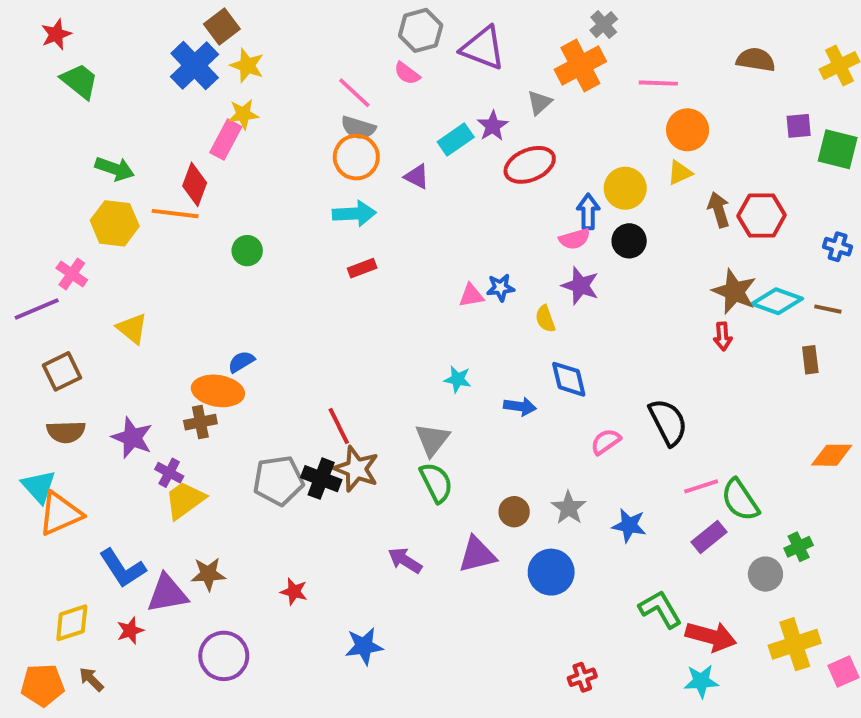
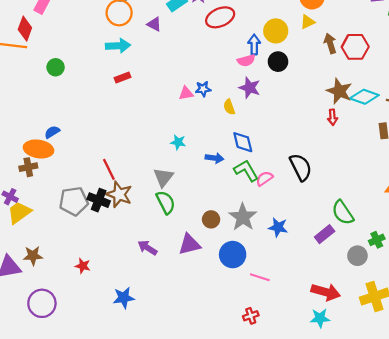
pink line: (701, 486) -> (260, 277), moved, turned 36
gray star: (569, 508) -> (243, 217), size x1.4
green L-shape: (660, 609) -> (246, 171), moved

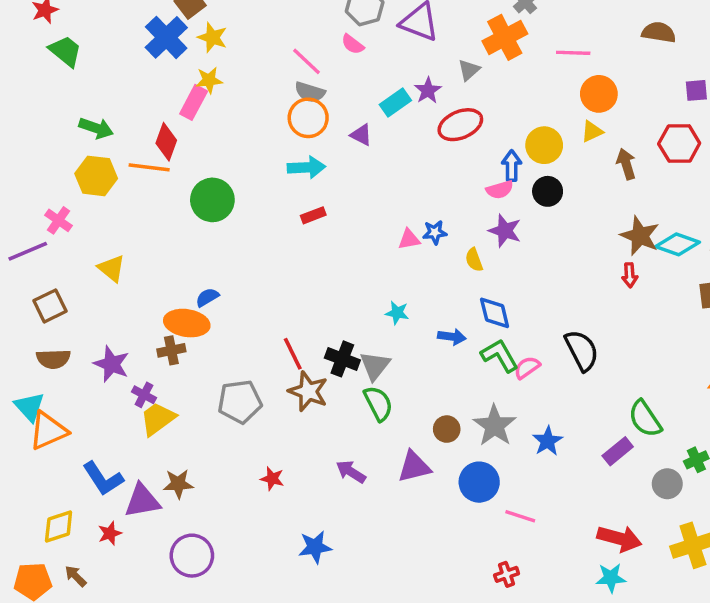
red hexagon: (355, 47) -> (679, 143), moved
green circle: (56, 67) -> (212, 200), size x1.6
black cross: (99, 200) -> (342, 359), moved
blue star: (278, 227) -> (548, 441), turned 30
red star: (83, 266) -> (272, 479), moved

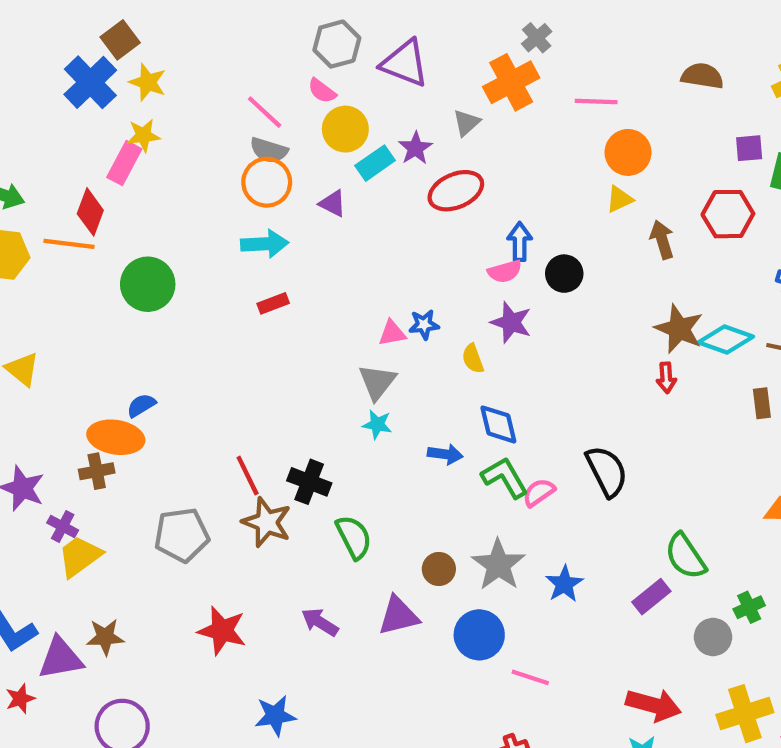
yellow circle: (544, 145) -> (345, 129), moved
gray triangle: (375, 366) -> (377, 382), moved
red star: (272, 479) -> (222, 631), size x1.6

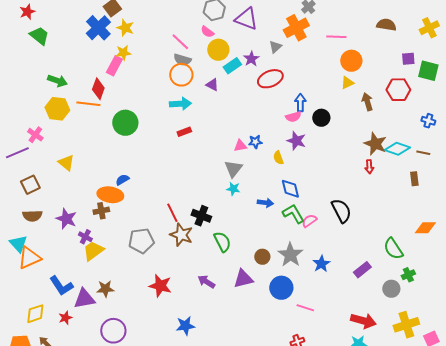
green semicircle: (685, 556) -> (393, 249), moved

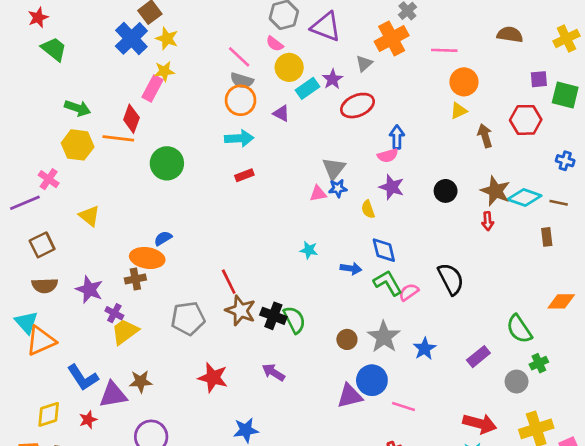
black circle: (321, 118) -> (446, 191), moved
gray triangle: (233, 169) -> (334, 169), moved
black cross: (201, 216) -> (273, 316), moved
purple triangle: (243, 279) -> (350, 396), moved

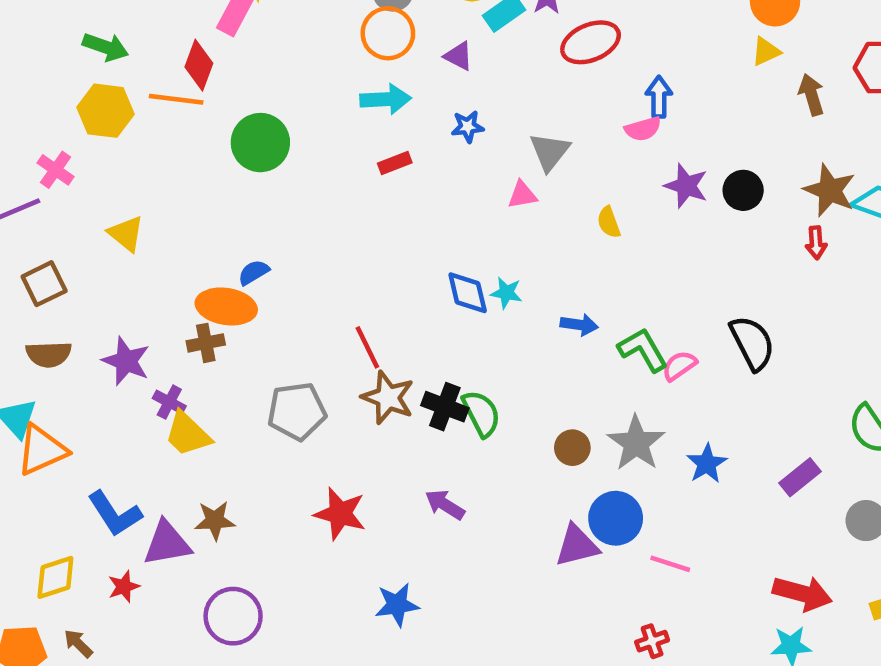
purple star: (392, 187) -> (686, 186), moved
blue star: (338, 188) -> (468, 127), moved
blue diamond: (384, 250) -> (468, 293), moved
yellow trapezoid: (125, 332) -> (188, 434), turned -100

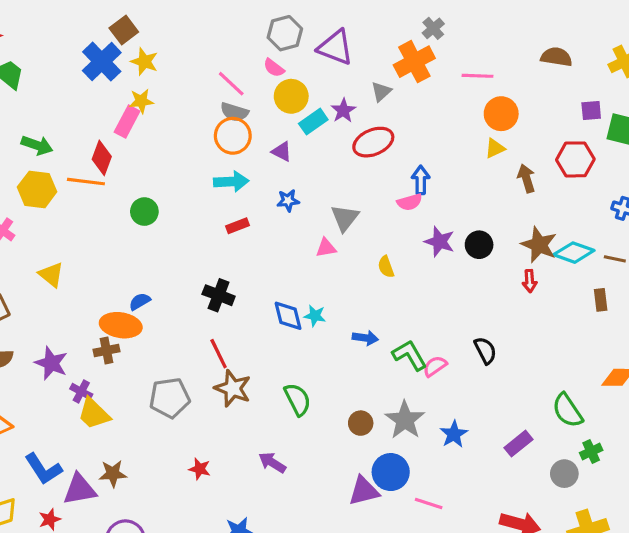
green circle: (260, 143) -> (144, 212), size x0.7
black semicircle: (752, 343) -> (485, 350), size x0.7
black cross: (445, 407) -> (219, 295), moved
red star: (340, 514) -> (200, 469), size x0.6

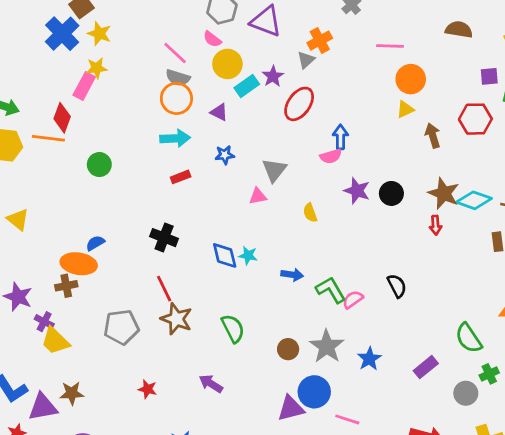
orange cross: (414, 62) -> (320, 41), moved, size x0.7
red ellipse: (373, 142) -> (299, 104), turned -32

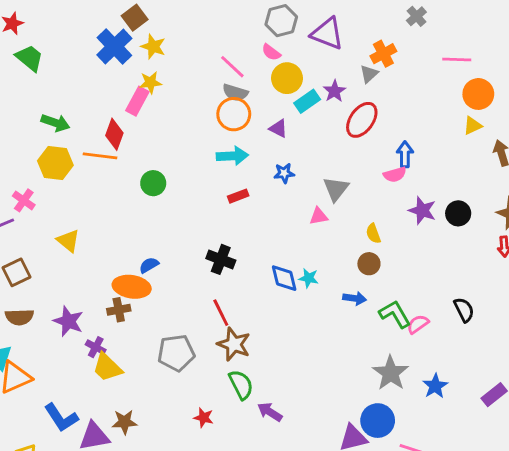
green semicircle: (233, 328) -> (241, 385), moved
brown circle: (288, 349) -> (369, 264), moved

